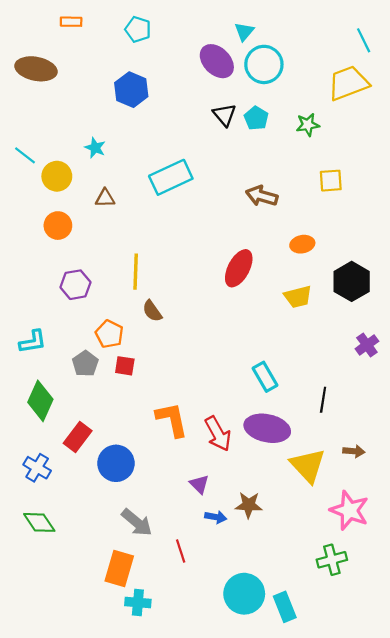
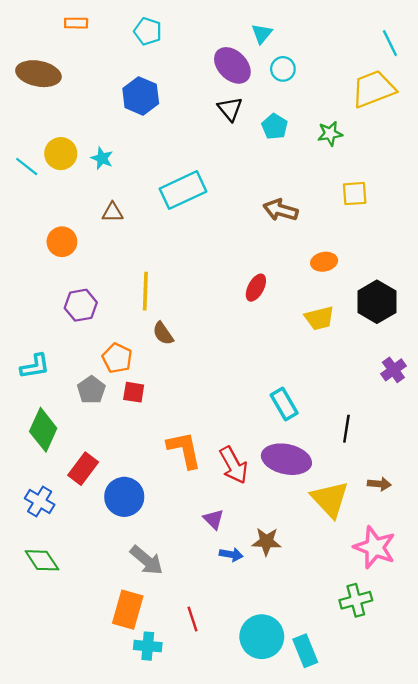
cyan circle: (264, 64) -> (283, 69), size x0.6
black triangle: (224, 115) -> (230, 109), moved
yellow circle: (57, 176) -> (61, 154), moved
red ellipse: (239, 268) -> (256, 288), size x0.7
red line: (181, 551) -> (192, 619), moved

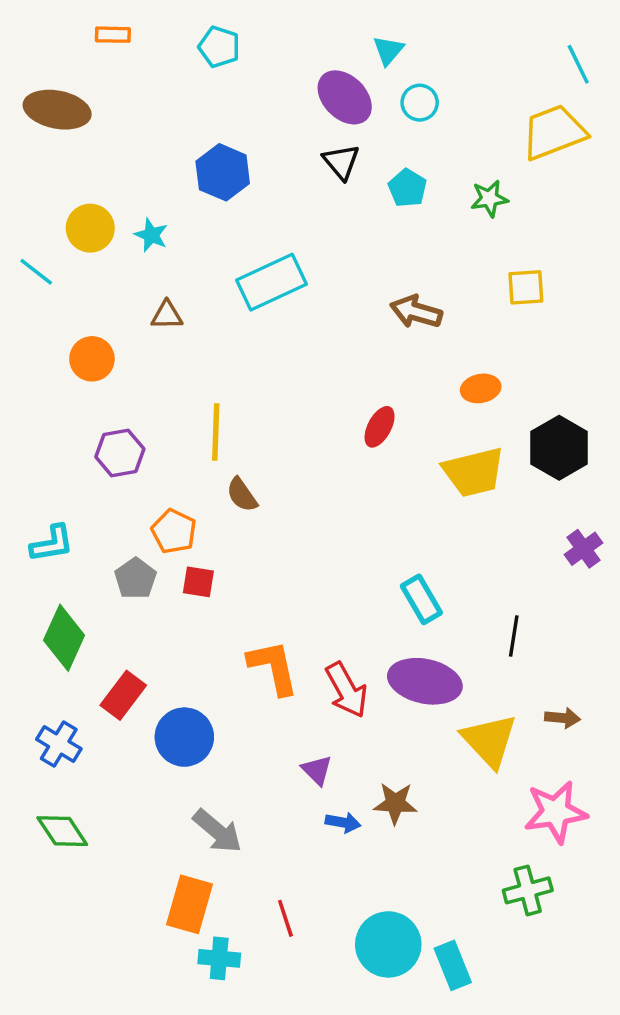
blue hexagon: (141, 96) -> (223, 172), moved
cyan line: (27, 166) -> (36, 272), moved
yellow trapezoid: (319, 318) -> (474, 472), size x1.4
pink star: (375, 547) -> (556, 812), turned -30

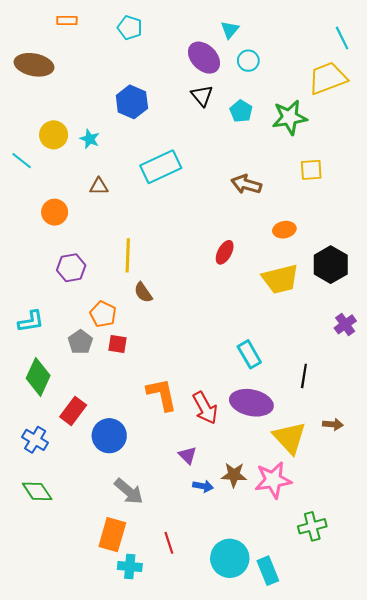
green star: (489, 198) -> (290, 117), size x1.6
pink star: (556, 812) -> (273, 480), moved

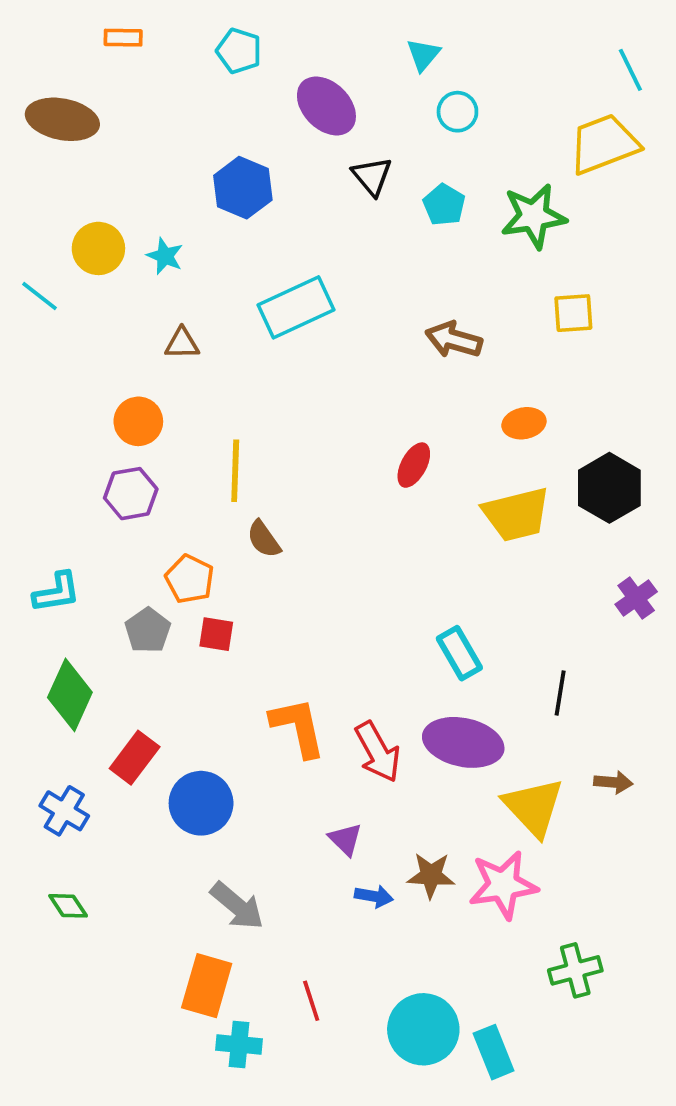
purple ellipse: (204, 58) -> (326, 106), moved
orange circle: (55, 212) -> (138, 421), moved
green diamond: (37, 491) -> (68, 906), size x0.7

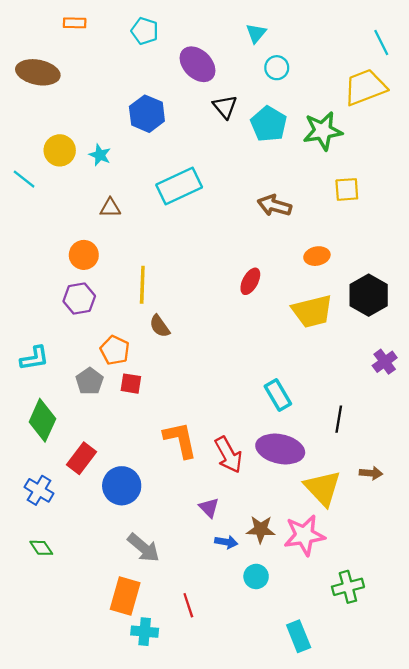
cyan pentagon: (444, 205) -> (269, 124), size x1.4
cyan circle: (423, 1029) -> (256, 576), moved, size x0.6

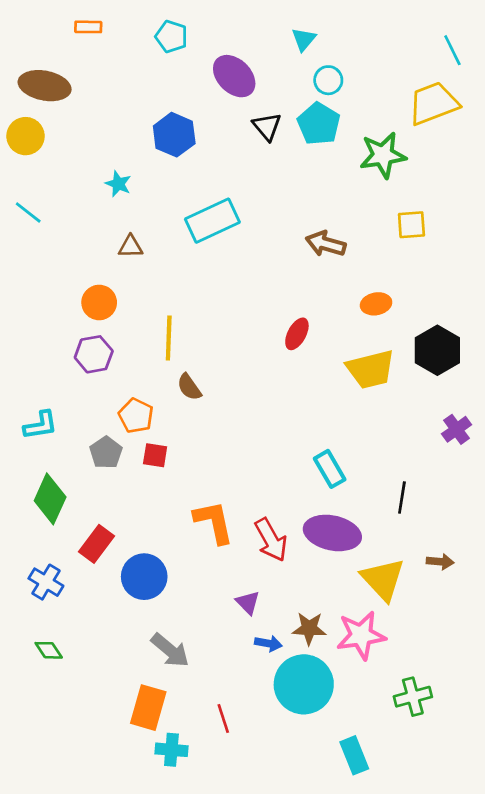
cyan pentagon: (269, 124) -> (319, 124), moved
yellow circle: (60, 150) -> (26, 136), moved
cyan circle: (256, 576) -> (304, 684), size x2.0

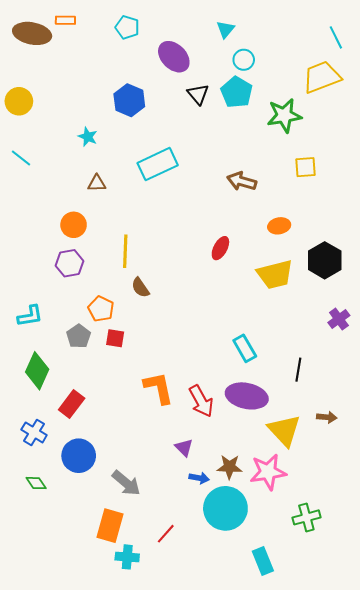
brown ellipse: (45, 86) -> (32, 33), moved
blue circle: (144, 577) -> (79, 456), moved
red line: (223, 718) -> (166, 534), turned 60

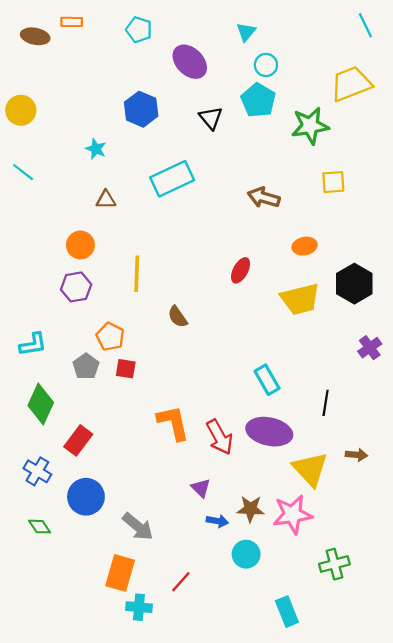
brown ellipse: (32, 33) -> (35, 36), size x0.7
cyan line: (336, 37) -> (365, 25), moved
black triangle: (198, 94) -> (211, 118), moved
brown semicircle: (140, 288) -> (178, 317), moved
cyan circle: (225, 508) -> (246, 554), size x0.6

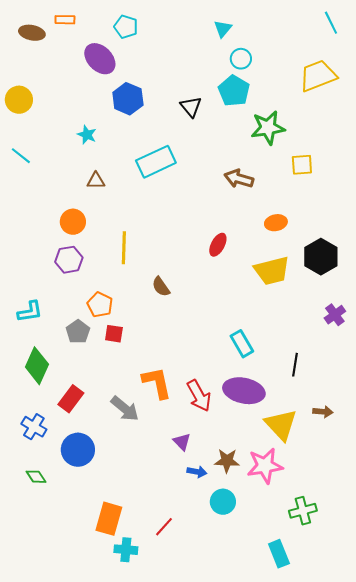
purple ellipse: (190, 62) -> (100, 59), moved
green star: (310, 126) -> (268, 128), moved
gray arrow: (138, 527) -> (125, 409), moved
cyan rectangle: (287, 612) -> (279, 554), moved

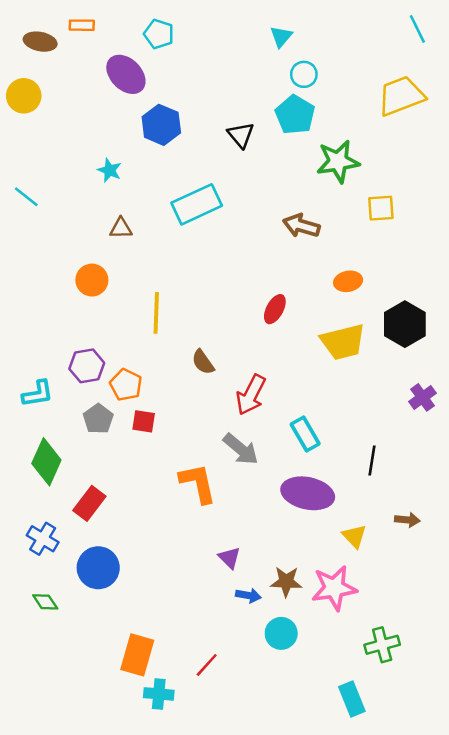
yellow circle: (19, 100) -> (24, 96), moved
purple hexagon: (69, 260) -> (87, 366), moved
red arrow: (199, 396) -> (251, 395), moved, turned 56
gray arrow: (125, 409) -> (241, 449), moved
yellow triangle: (281, 425) -> (354, 536), size x0.6

